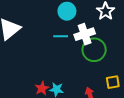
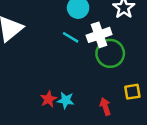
cyan line: (61, 36) -> (71, 37), turned 32

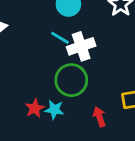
white cross: (99, 35) -> (81, 46), moved
green circle: (110, 53) -> (71, 80), moved

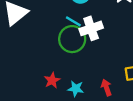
green circle: (71, 80) -> (72, 39), moved
cyan star: (54, 110) -> (76, 89), moved

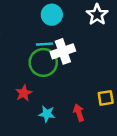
cyan line: (73, 21) -> (44, 44), turned -35
red star: (52, 80) -> (24, 93), moved

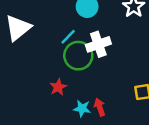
cyan line: (44, 44) -> (68, 37), moved, turned -42
red arrow: (79, 113) -> (100, 107), moved

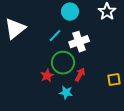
green circle: (78, 56) -> (63, 63), moved
red arrow: (100, 107) -> (80, 75), moved, turned 48

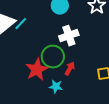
cyan line: (55, 36) -> (21, 24), moved
red star: (47, 76) -> (37, 70), size x1.6

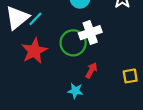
green circle: (53, 57) -> (73, 43), moved
red star: (37, 70) -> (34, 51), moved

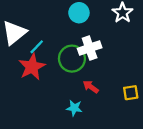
cyan line: (35, 19) -> (37, 47), moved
red arrow: (91, 70) -> (91, 87), turned -84

